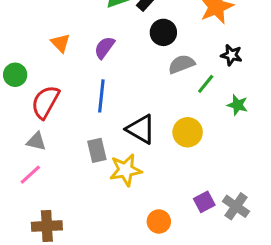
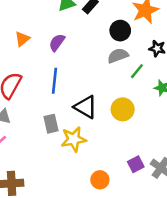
black circle: (163, 32) -> (120, 31), moved
orange triangle: (61, 43) -> (22, 39), turned 35

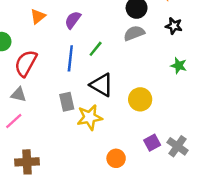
green line: (137, 71) -> (96, 49), moved
yellow circle: (123, 109) -> (140, 99), moved

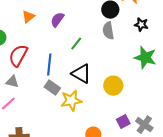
gray semicircle: (134, 33) -> (108, 31), turned -78
blue line: (70, 58) -> (49, 65), moved
green star: (179, 66) -> (145, 58), size x1.6
gray rectangle: (67, 102) -> (52, 88), turned -42

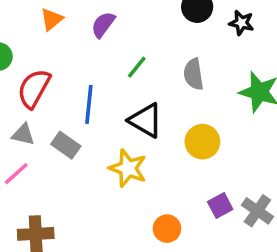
black star: (141, 25) -> (241, 23), moved
gray semicircle: (108, 31) -> (194, 74), moved
gray rectangle: (52, 88) -> (66, 145), moved
yellow star: (71, 101) -> (128, 168), turned 30

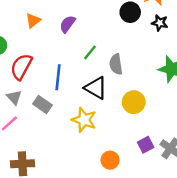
gray semicircle: (194, 74) -> (116, 64), moved
gray triangle: (23, 135) -> (14, 97), turned 35

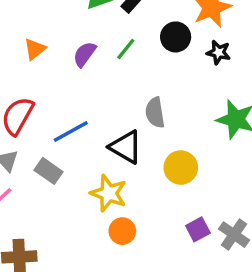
green line: (90, 52) -> (126, 49), moved
blue line: (58, 77) -> (71, 131), turned 55
orange circle: (110, 160) -> (122, 231), moved

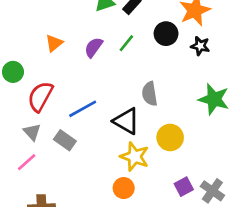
yellow star: (109, 193) -> (135, 157), moved

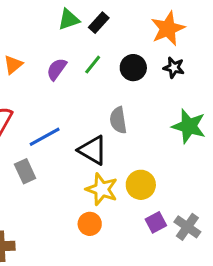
black circle: (166, 34) -> (133, 68), moved
yellow circle: (170, 137) -> (141, 185), moved
gray rectangle: (65, 140) -> (25, 171), turned 30

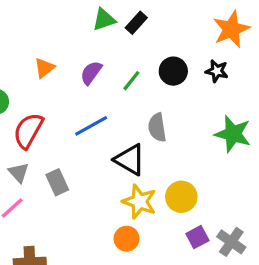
orange star: (168, 29) -> (231, 29), moved
green line: (93, 65) -> (131, 81), moved
blue line: (45, 137) -> (91, 126), moved

